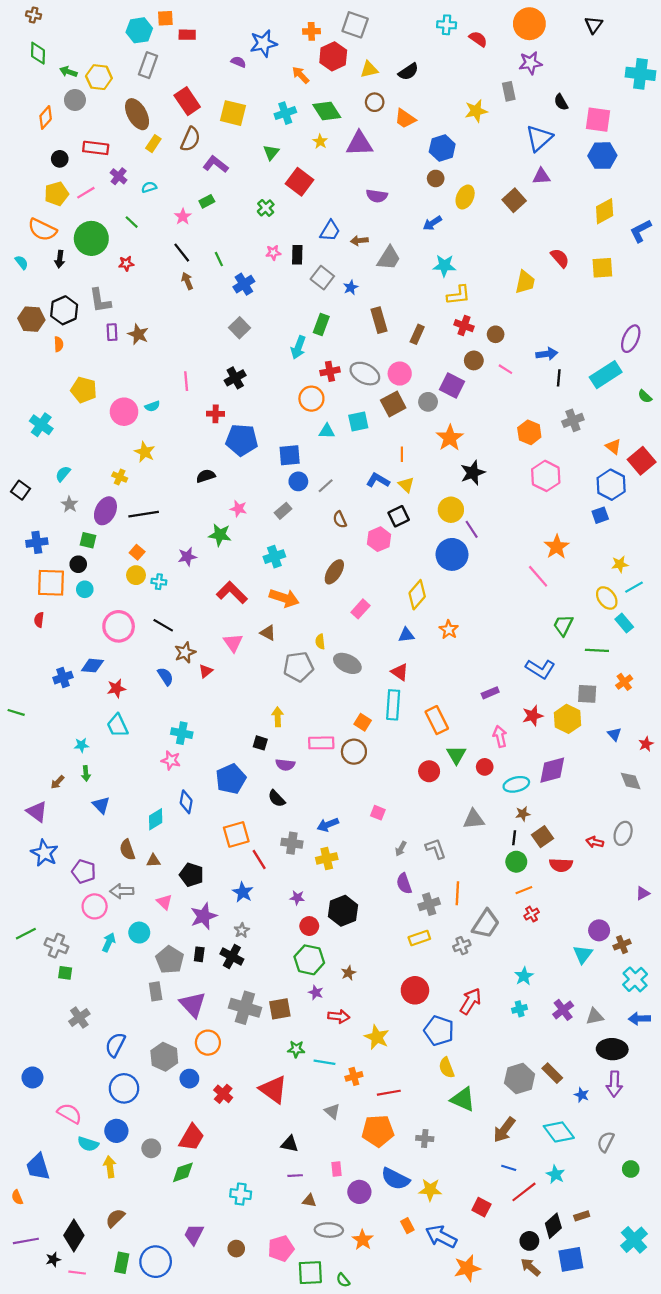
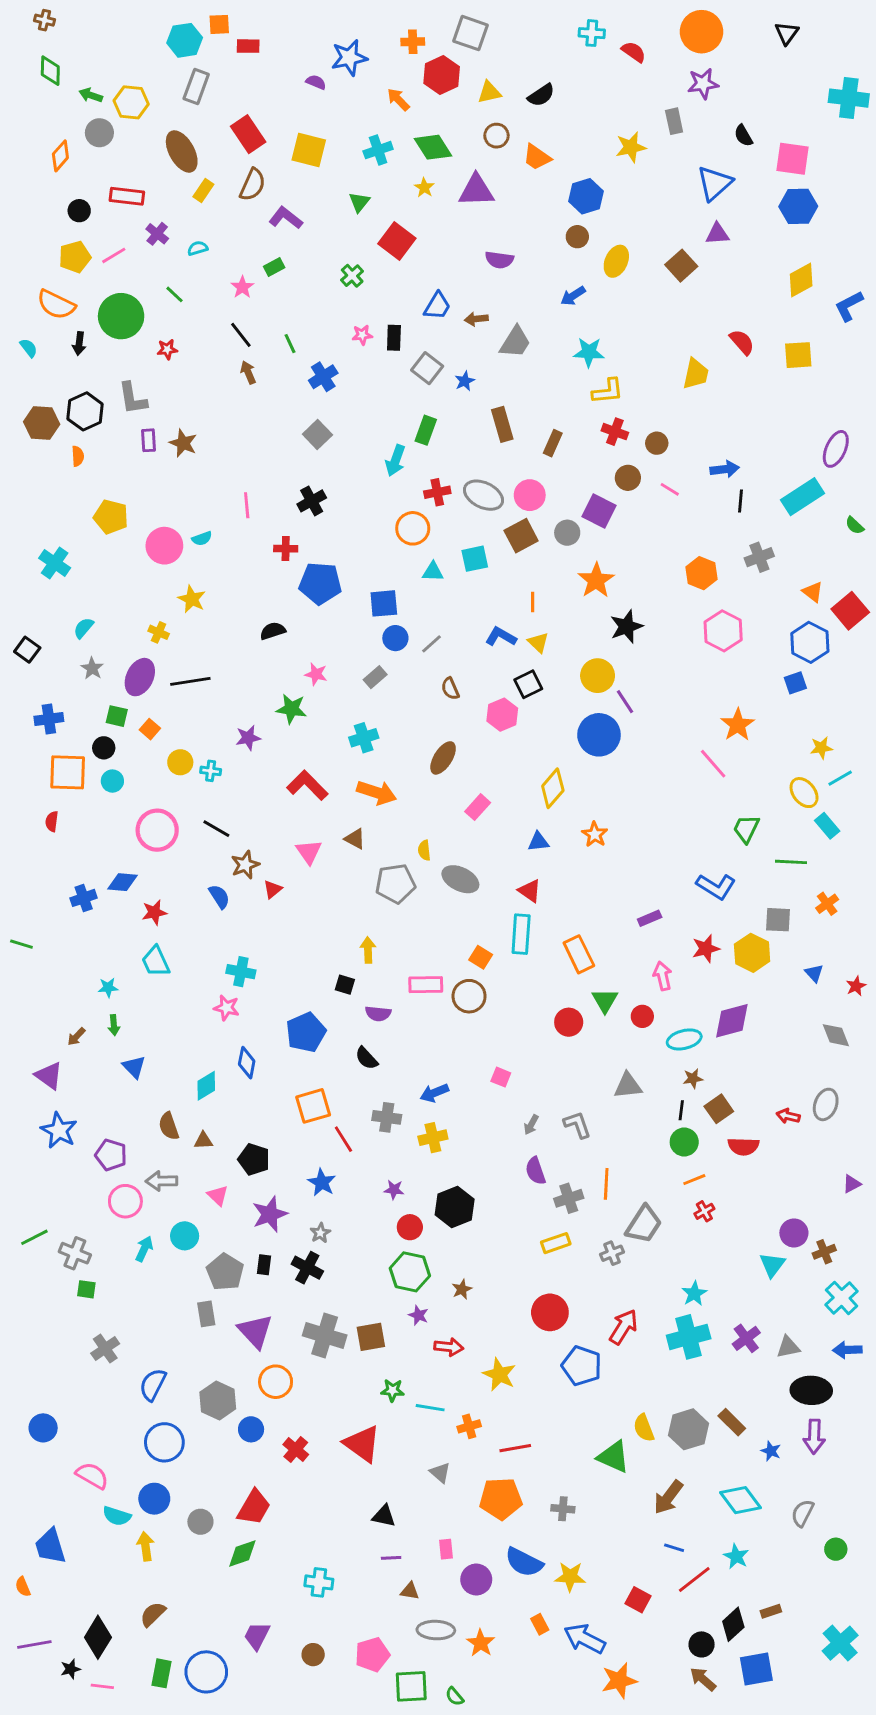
orange square: (137, 552) -> (150, 729), moved
cyan cross: (520, 1009) -> (689, 1337), size x2.0
yellow semicircle: (447, 1068) -> (644, 1428), moved

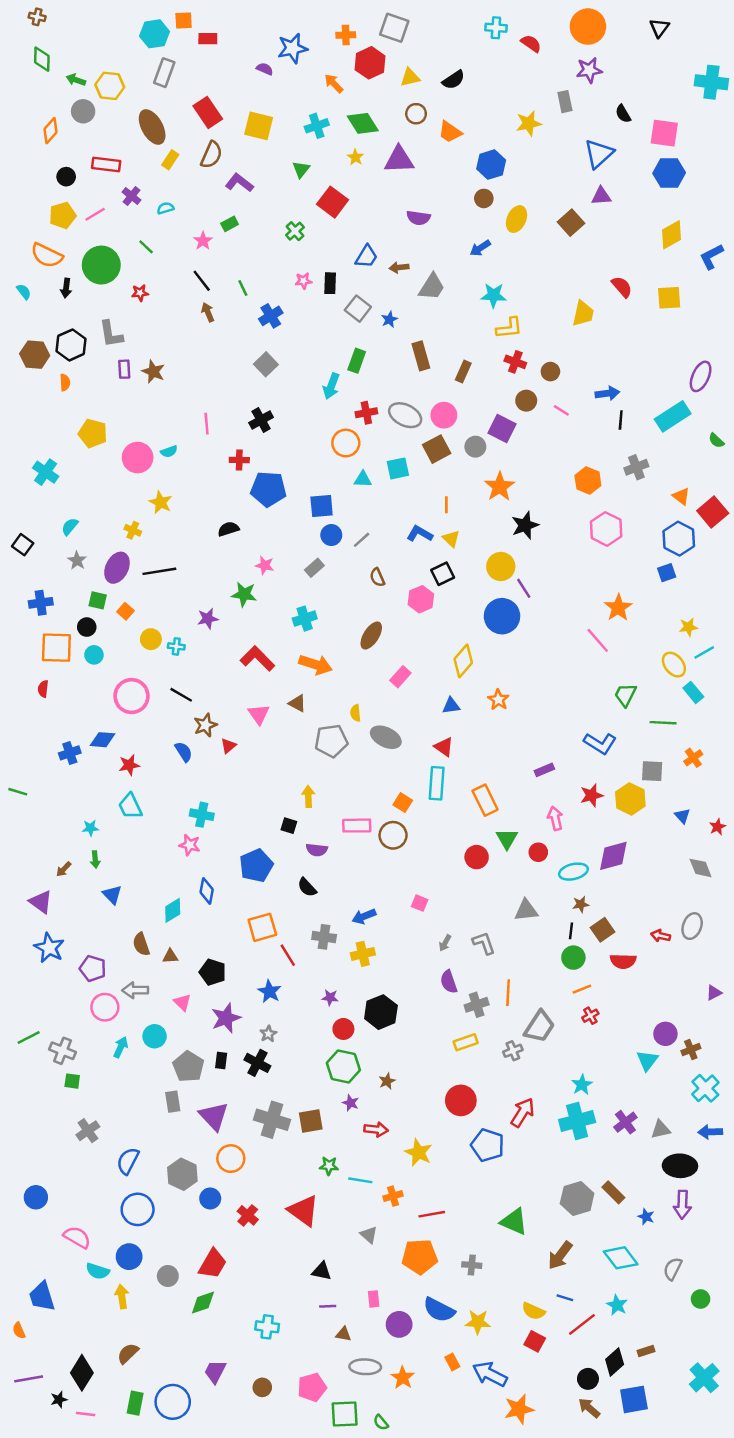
yellow semicircle: (644, 1428) -> (533, 1311), moved, turned -45

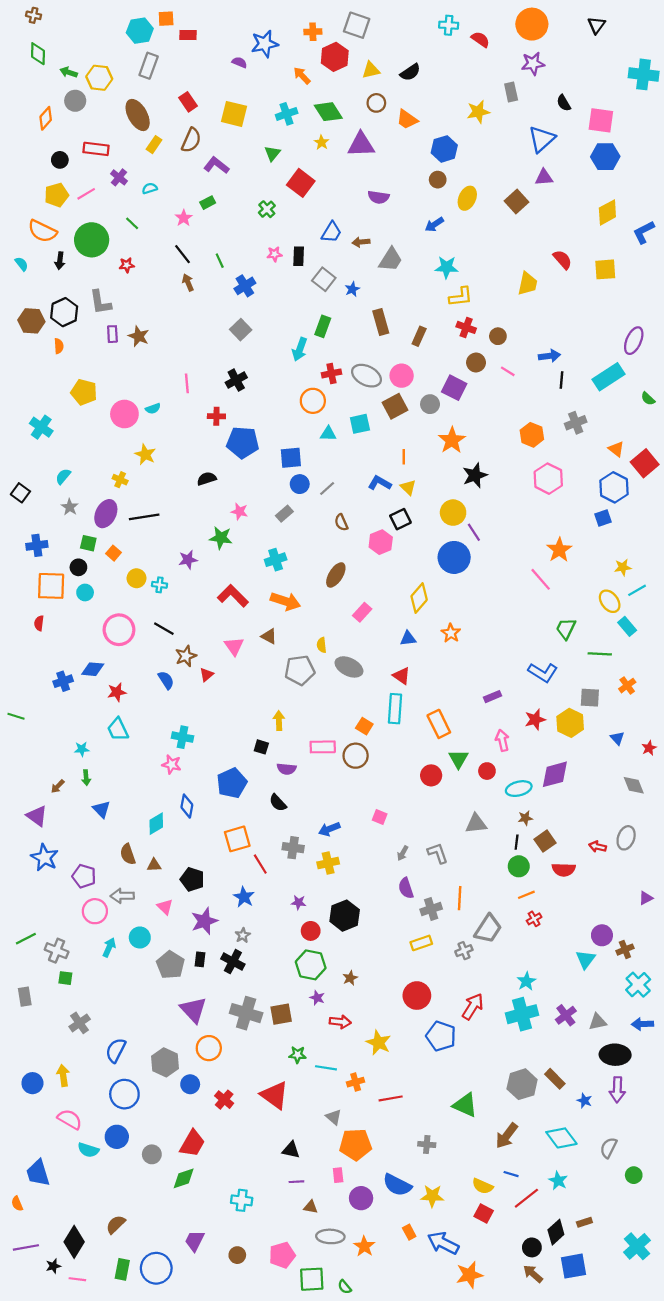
red rectangle: (208, 112) -> (188, 102), size x0.7
gray rectangle: (173, 1102) -> (25, 997), moved
orange pentagon: (420, 1257) -> (356, 1144), moved
yellow arrow: (122, 1297) -> (63, 1075), moved

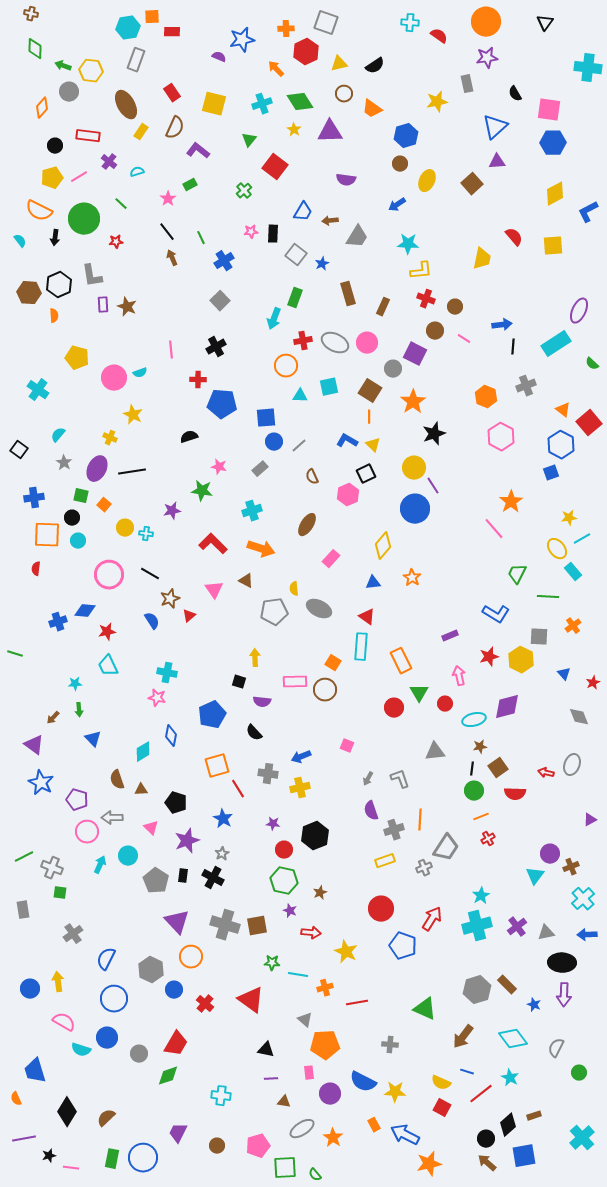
brown square: (395, 406) -> (370, 391), moved, turned -30
gray ellipse: (330, 1236) -> (302, 1129), turned -35
black diamond: (74, 1242) -> (67, 1112), moved

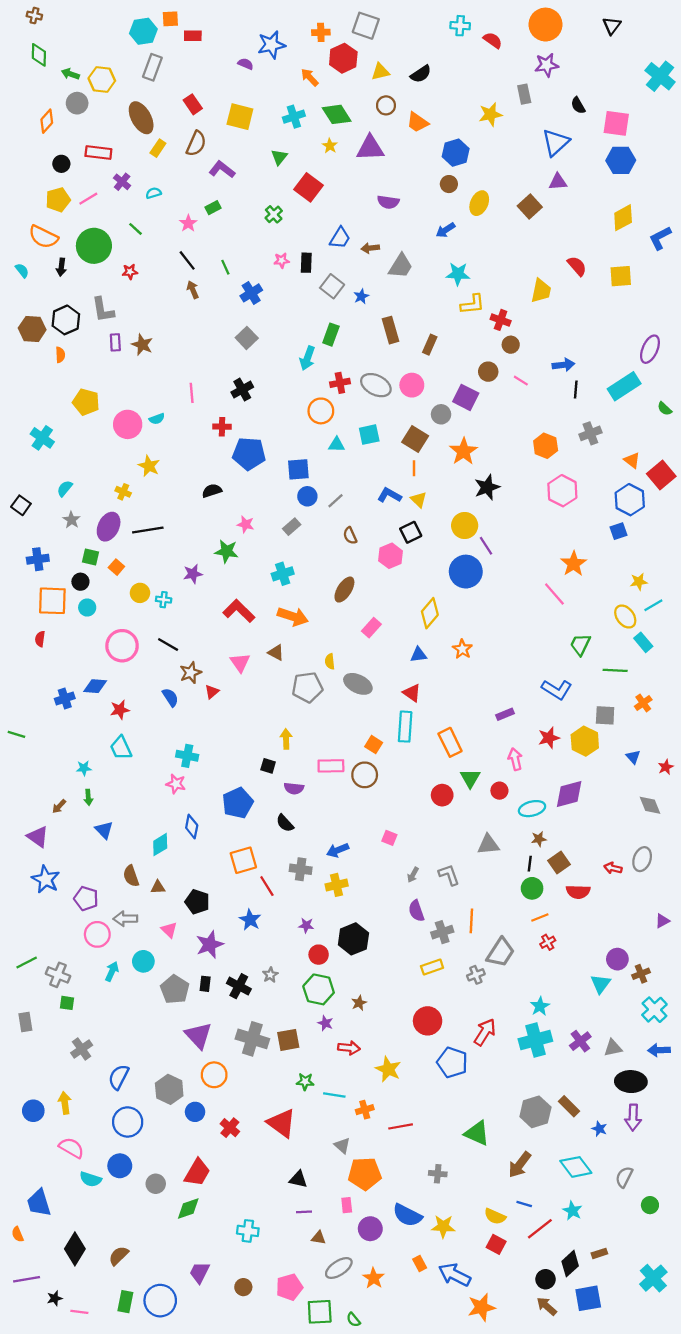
cyan cross: (588, 68) -> (660, 76), turned 32
red cross: (426, 299) -> (501, 320), moved
gray star: (222, 854) -> (270, 975), moved

